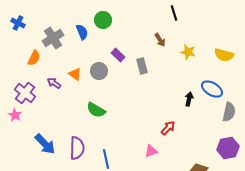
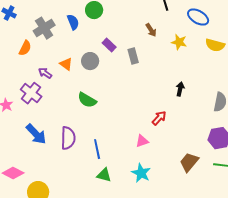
blue ellipse: (212, 89) -> (198, 17), moved
purple cross: (25, 93) -> (31, 93), moved

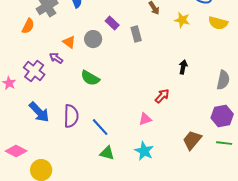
purple arrow: (45, 73) -> (56, 58), moved
blue line: (97, 149) -> (100, 127), turned -30

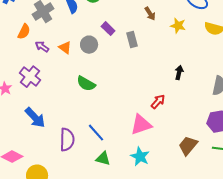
purple arrow: (56, 58) -> (42, 47), moved
purple semicircle: (71, 116) -> (67, 140), moved
pink triangle: (145, 119) -> (141, 125), size x1.6

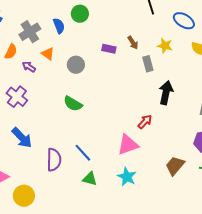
brown arrow: (150, 14) -> (133, 43), moved
purple rectangle: (108, 29) -> (109, 49), moved, turned -32
gray rectangle: (132, 40) -> (148, 64), moved
orange triangle: (65, 48) -> (48, 54), moved
black arrow: (179, 73) -> (166, 93), size x1.6

